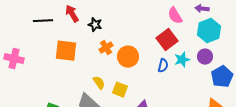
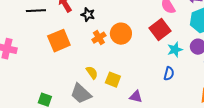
orange square: (66, 51) -> (59, 41), turned -30
orange circle: (128, 57) -> (121, 34), moved
blue semicircle: (163, 66) -> (169, 74), moved

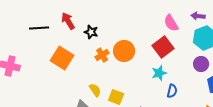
orange square: (59, 41) -> (62, 58), turned -35
cyan star: (175, 50) -> (159, 73), moved

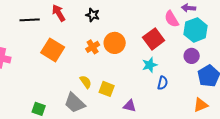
pink semicircle: (171, 23) -> (172, 19), moved
black star: (91, 32) -> (93, 15), moved

